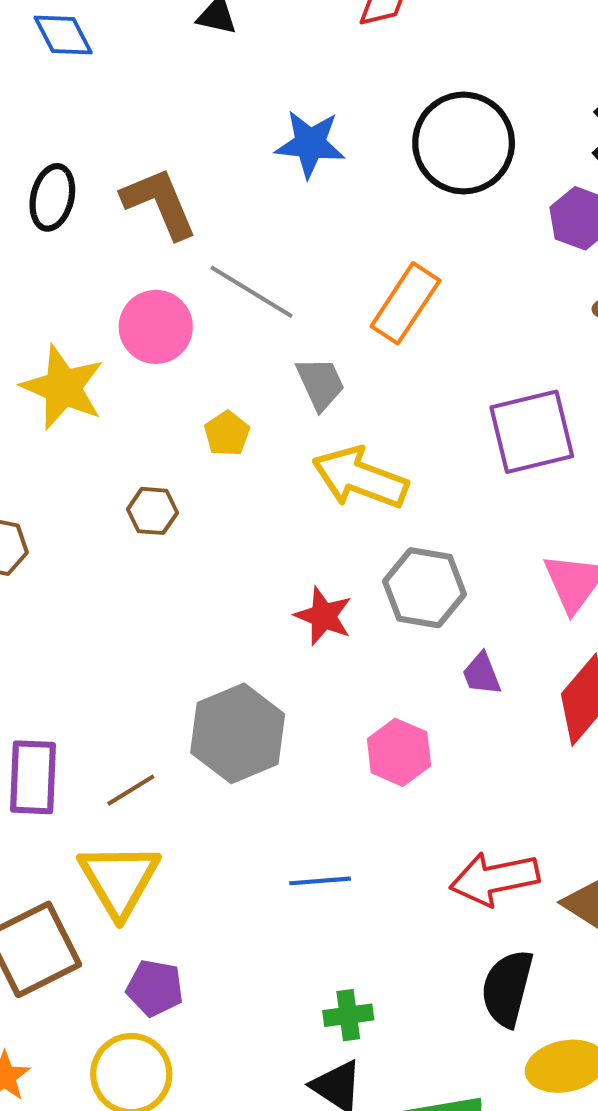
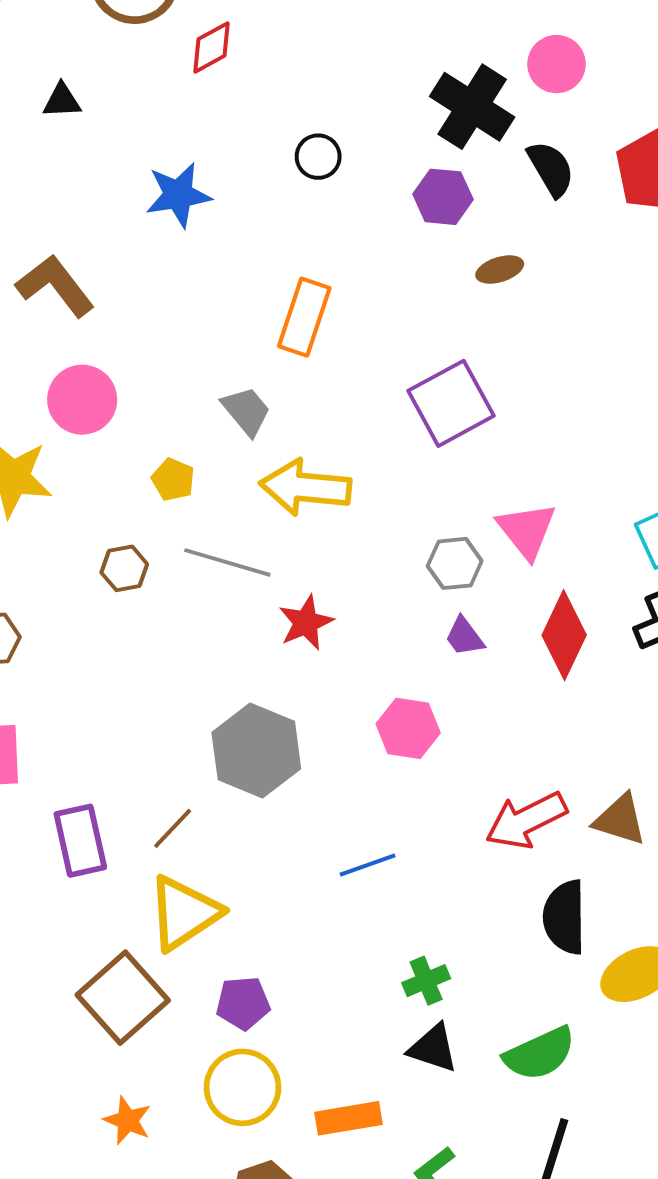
black circle: (464, 143) -> (318, 157), size x0.5
gray line: (252, 292) -> (227, 562), moved
gray hexagon: (424, 588) -> (455, 563), moved, size x0.7
red star: (323, 616) -> (306, 623), turned -30
yellow triangle: (119, 880) -> (184, 913), turned 42

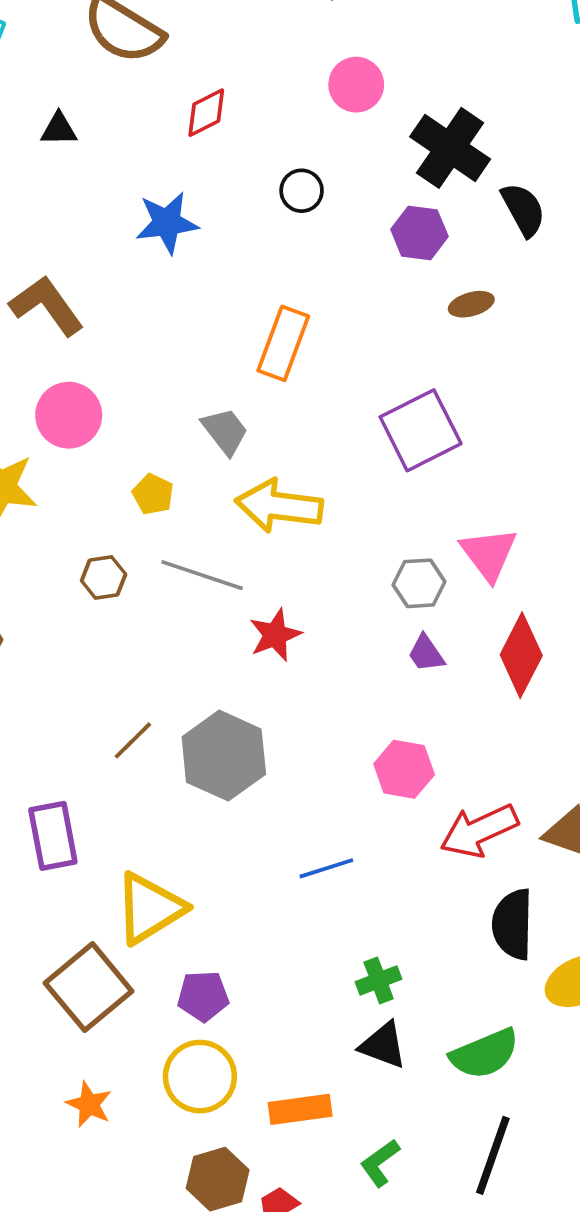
red diamond: (211, 47) -> (206, 113), moved
pink circle: (557, 64) -> (356, 85), moved
pink hexagon: (408, 728) -> (404, 769), moved
brown line: (173, 828) -> (133, 740), moved

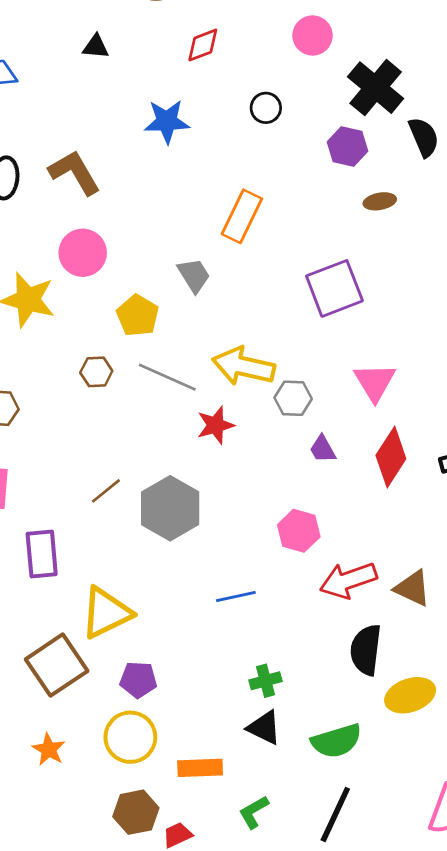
yellow pentagon: (153, 494) -> (138, 316), size x1.4
yellow arrow: (279, 506) -> (244, 366), moved
gray hexagon: (419, 583) -> (293, 398), moved

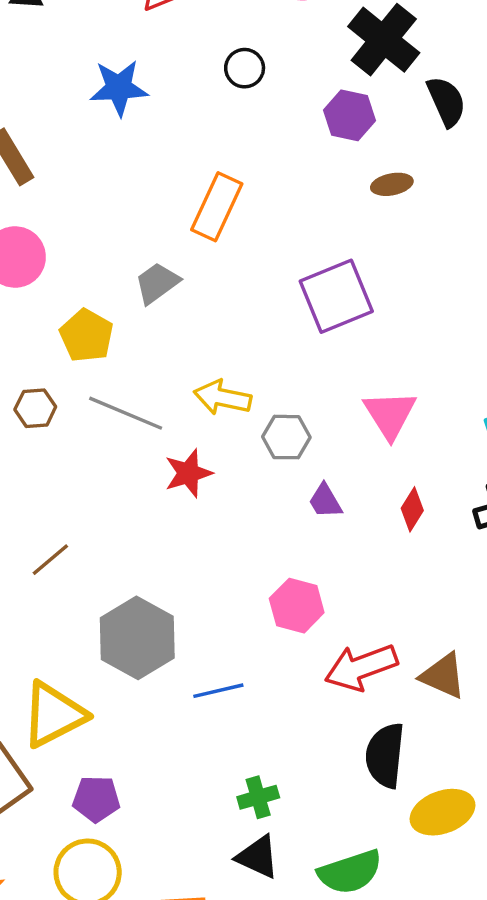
gray trapezoid: (194, 275) -> (157, 283), turned -93
yellow arrow: (244, 366) -> (222, 398), size x0.7
red diamond: (391, 457) -> (412, 509), size x0.6
gray hexagon: (170, 508) -> (137, 638), moved

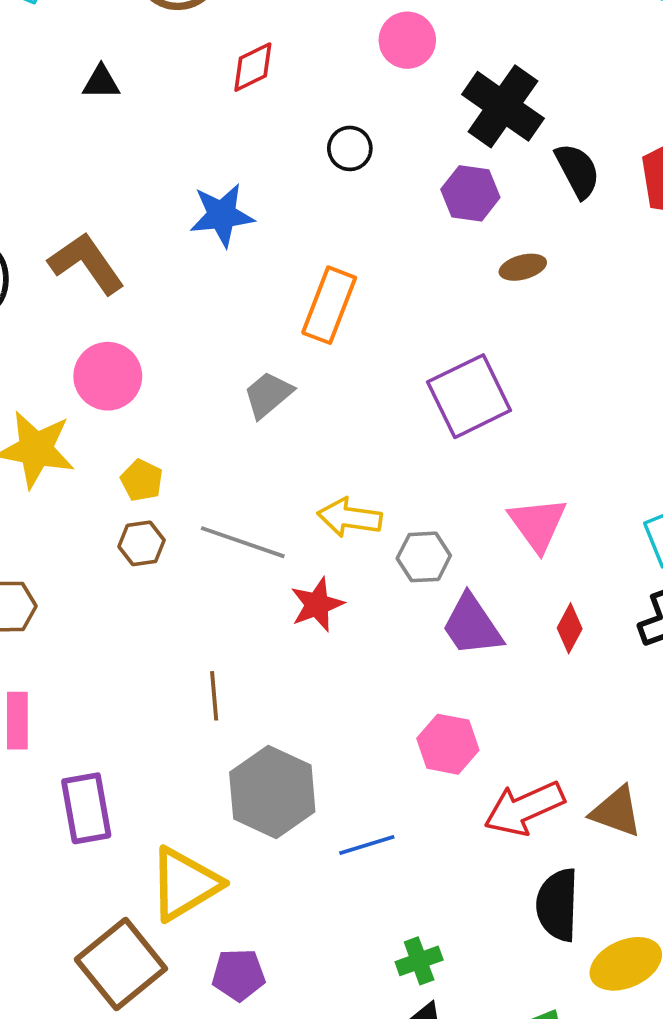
blue star: (119, 88) -> (222, 215), moved
yellow pentagon: (87, 336) -> (142, 480), moved, size x0.7
purple trapezoid: (325, 501) -> (472, 625), size x1.6
brown line: (50, 560) -> (214, 696), moved, turned -51

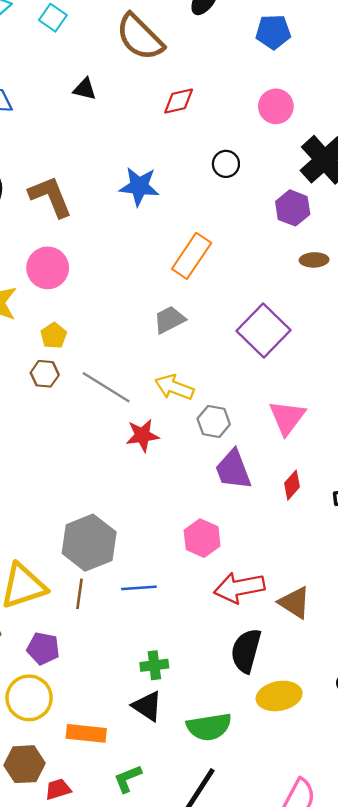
gray trapezoid: (268, 395) -> (169, 320), moved
purple square: (469, 396) -> (264, 331), turned -33
brown line: (214, 696) -> (80, 594), moved

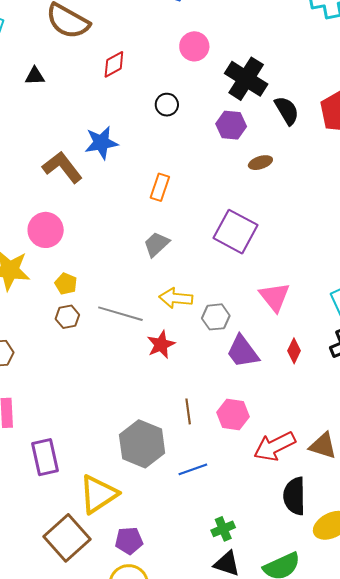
brown L-shape: (50, 197) -> (62, 167), moved
orange rectangle: (192, 256) -> (160, 187), size x0.7
brown line: (80, 594) -> (188, 411), moved

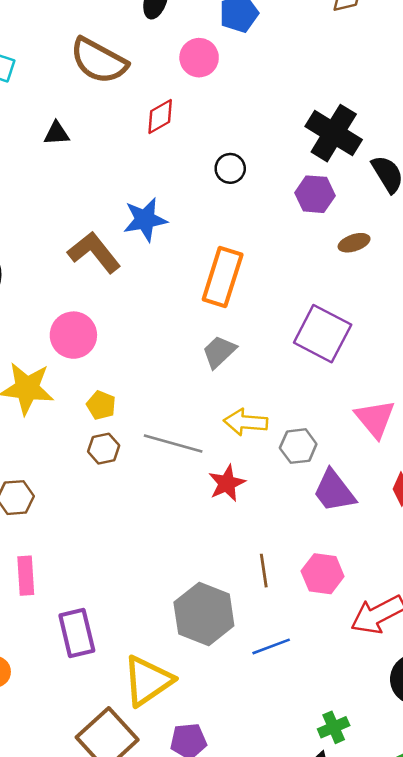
pink circle: (194, 46) -> (199, 58), moved
orange rectangle: (160, 187) -> (223, 277), size x1.6
green cross: (223, 529) -> (334, 727), moved

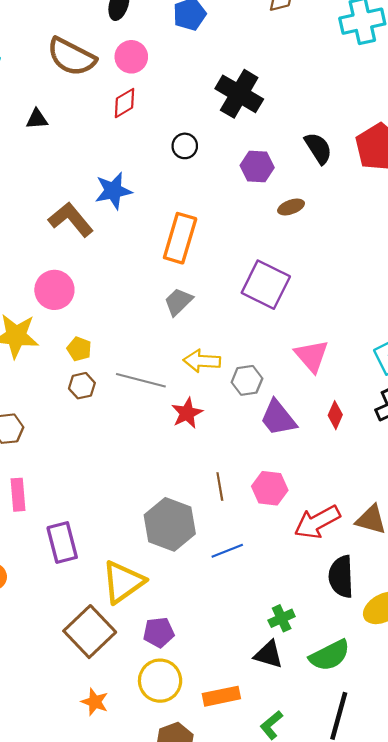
pink circle: (199, 58) -> (131, 57), moved
black cross: (334, 133) -> (239, 94), moved

